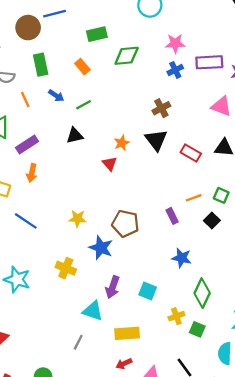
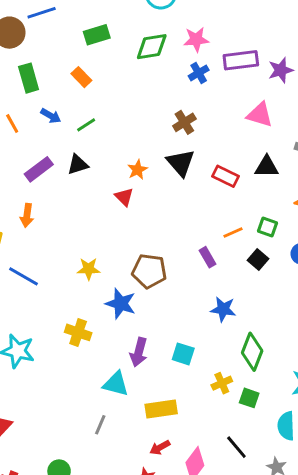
green diamond: (127, 56) -> (152, 47), moved
purple rectangle: (27, 144) -> (39, 169), moved

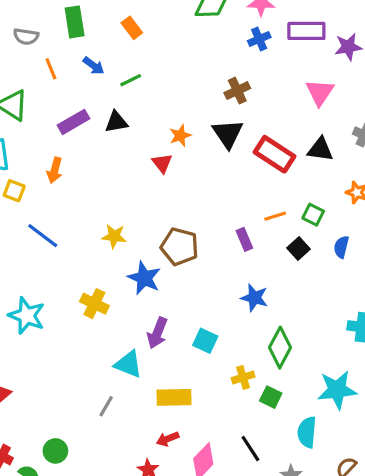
pink triangle: (260, 115) -> (320, 92), turned 40
red rectangle: (225, 176) -> (274, 154), size x1.4

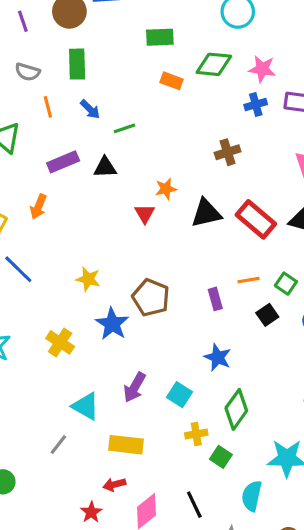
orange rectangle: (132, 28) -> (171, 81), moved, turned -40
black triangle: (228, 134) -> (206, 213), moved, turned 44
purple arrow: (157, 333) -> (135, 387), moved
cyan square: (205, 341) -> (180, 395), moved

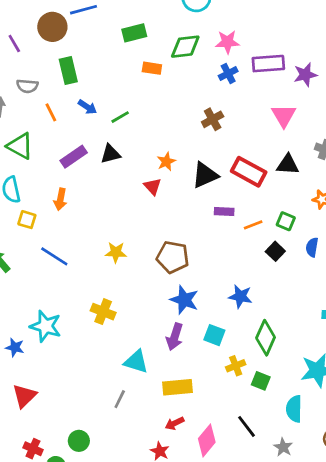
purple rectangle: (215, 299) -> (224, 212), moved, turned -60
blue star: (112, 324) -> (184, 300), moved

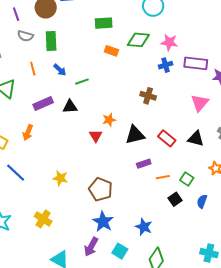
gray semicircle: (27, 86) -> (25, 36), moved
brown cross: (213, 119) -> (148, 96), turned 35
red rectangle: (249, 172) -> (167, 138), size x0.7
purple rectangle: (224, 212) -> (144, 164), turned -32

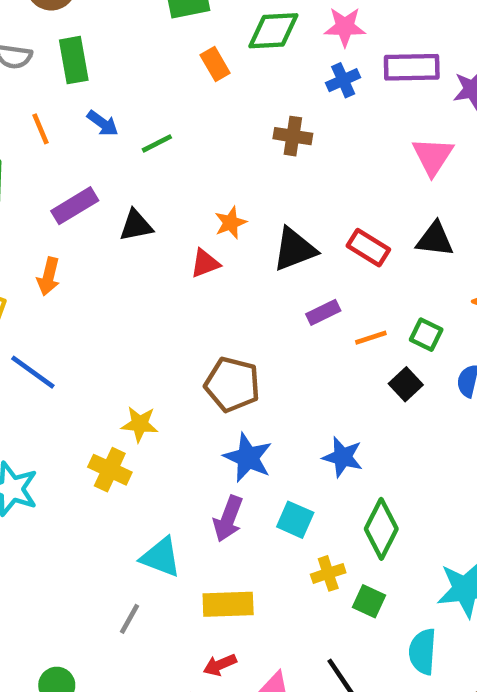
orange rectangle: (111, 51) -> (215, 64), turned 48
brown cross: (148, 96) -> (293, 136), moved
black triangle: (70, 107) -> (136, 225), moved
red triangle: (96, 136) -> (205, 263), turned 48
yellow star: (60, 178) -> (140, 424), moved

